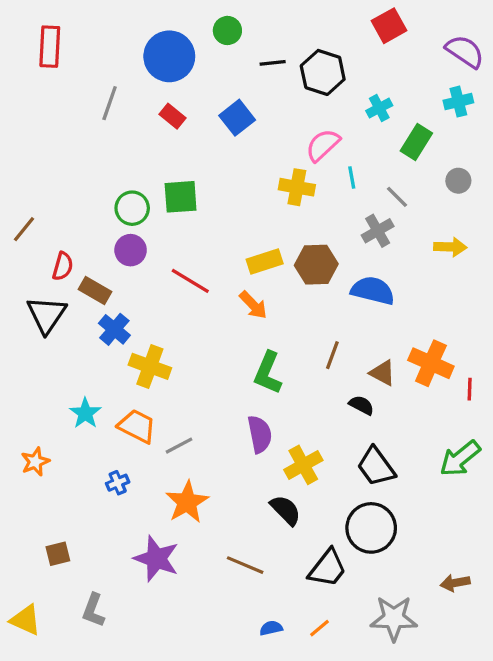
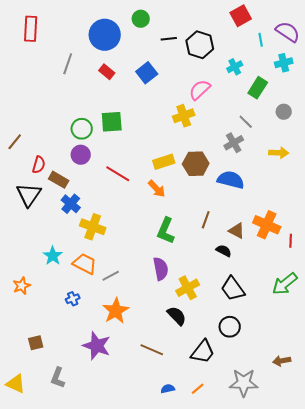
cyan line: (352, 177) -> (261, 40), moved
yellow cross: (297, 187) -> (184, 116), turned -30
black circle: (371, 528) -> (230, 327), size x0.7

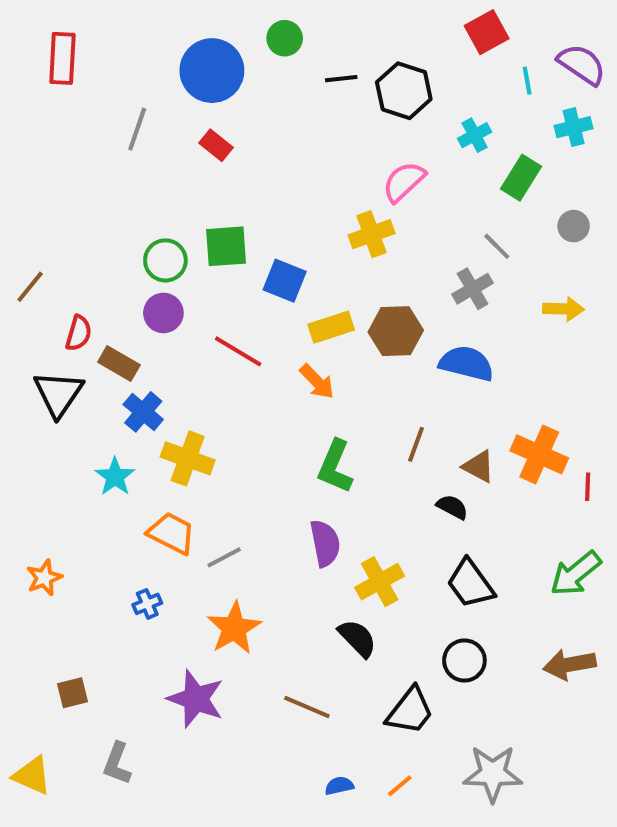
blue square: (147, 73) -> (285, 281), moved, turned -30
cyan star: (53, 256) -> (115, 477), moved
brown arrow: (282, 361) -> (570, 665), moved, size x1.4

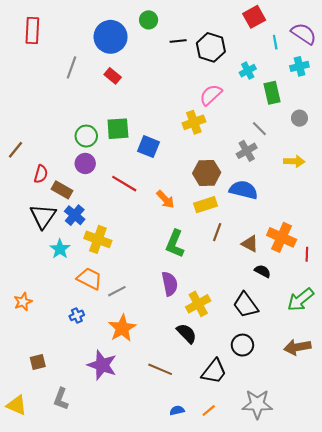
green rectangle: (521, 178) -> (272, 93), turned -45
yellow rectangle: (331, 327) -> (206, 205), moved
black triangle: (58, 394) -> (43, 216), moved
black semicircle: (452, 507) -> (263, 271), moved

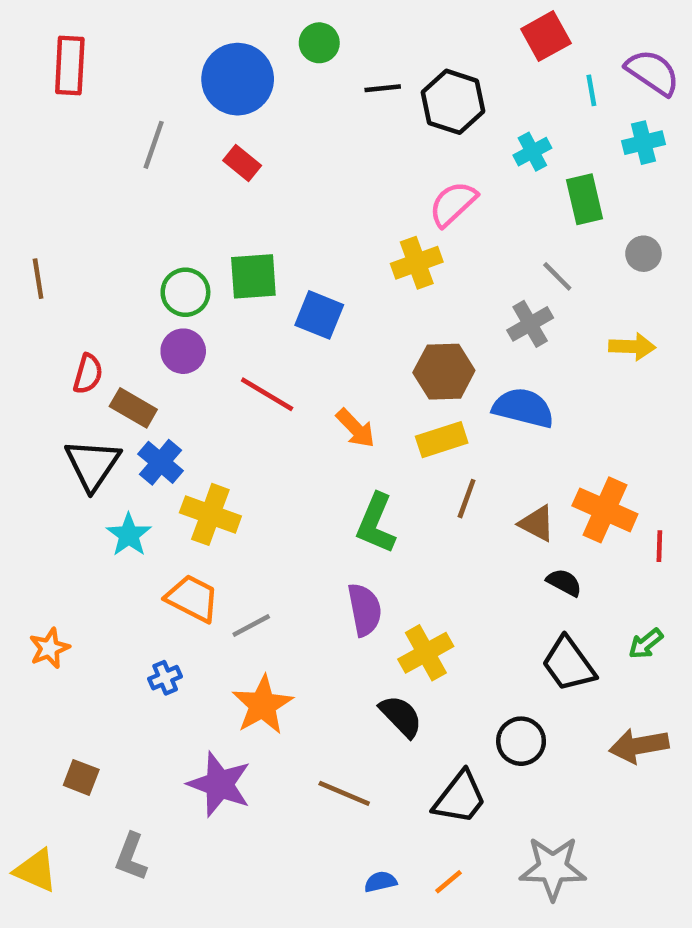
brown line: (16, 150) -> (38, 279), moved, turned -48
green arrow: (301, 300) -> (646, 644), size x0.6
black trapezoid: (246, 305) -> (569, 664), moved
brown square: (38, 362) -> (81, 777), turned 35

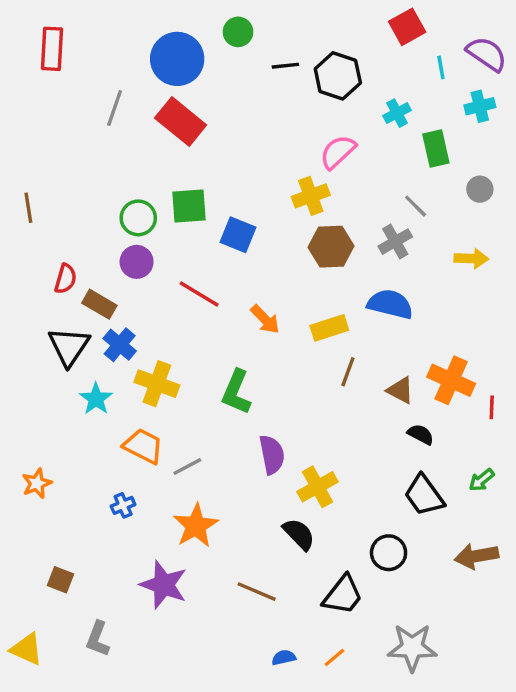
red rectangle: (242, 163) -> (181, 122), size x1.8
brown hexagon: (444, 372) -> (331, 247), moved
green L-shape: (376, 523) -> (236, 392), moved

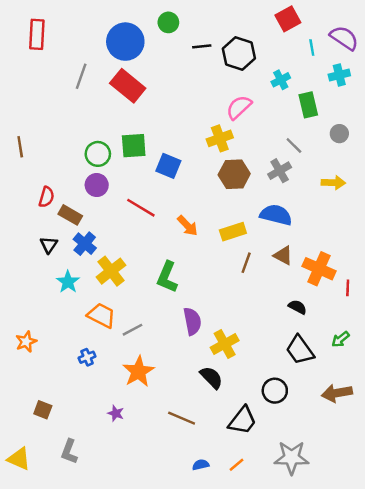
black triangle: (69, 346) -> (49, 245), size x0.6
yellow cross: (157, 384) -> (111, 271), turned 32
brown triangle: (400, 390) -> (283, 256), moved
purple star: (164, 585) -> (116, 413), size x0.5

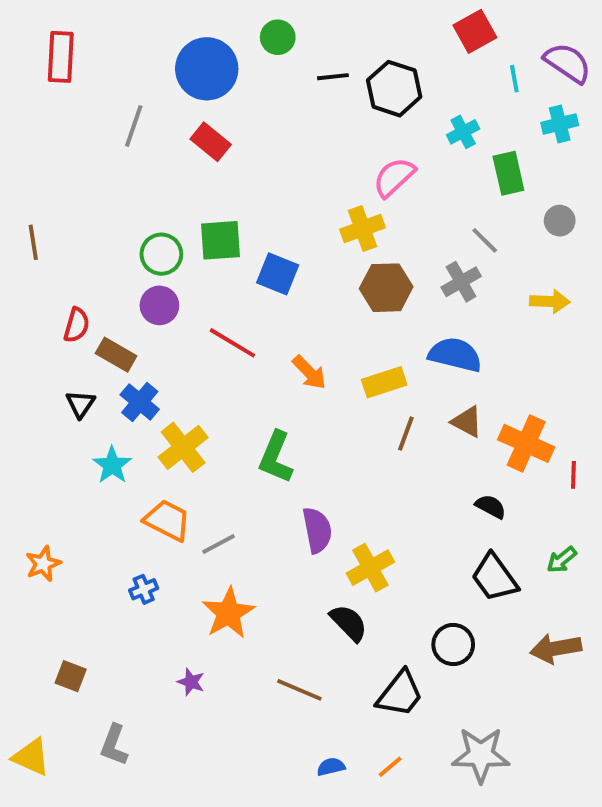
red rectangle: (128, 86) -> (211, 142), size x0.7

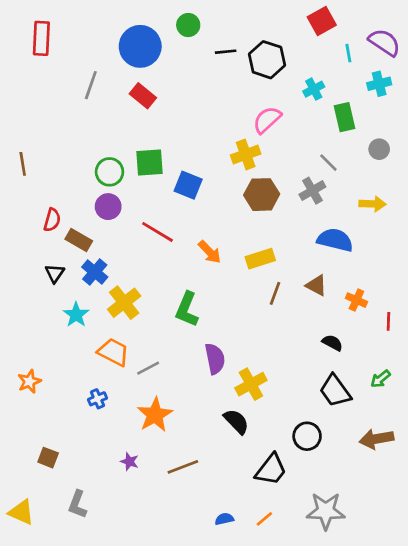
blue semicircle: (455, 355) -> (335, 240), moved
orange cross: (526, 443) -> (356, 300), size x0.6
brown line: (299, 690) -> (183, 467), moved, turned -44

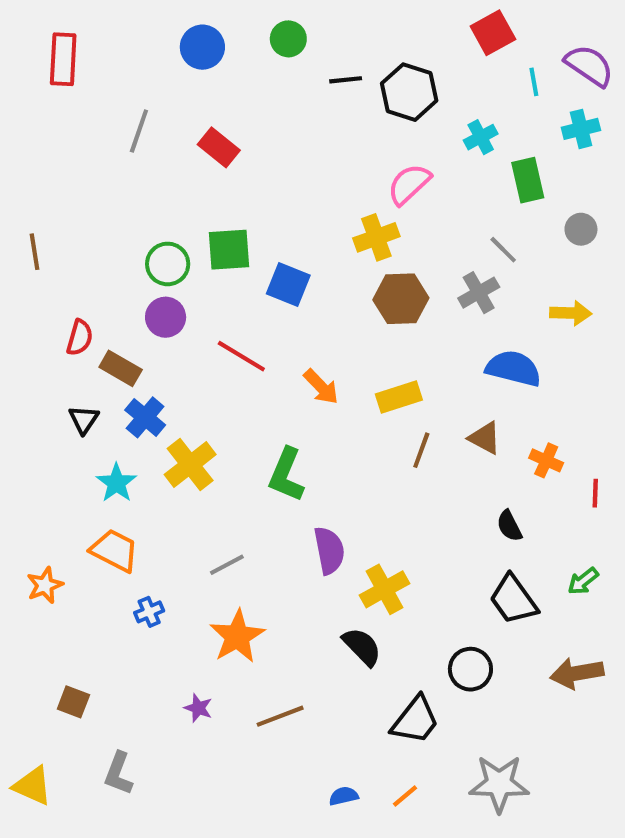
blue circle: (140, 46) -> (202, 47), moved, size x0.7
black semicircle: (332, 343) -> (509, 526), turned -145
orange trapezoid: (113, 352) -> (114, 550), moved

